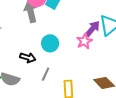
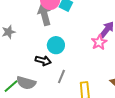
cyan circle: (50, 43) -> (56, 45), moved

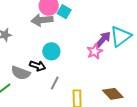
gray arrow: (44, 15) -> (42, 20), turned -85
gray semicircle: (26, 83) -> (21, 73), moved

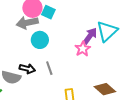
cyan circle: (51, 51) -> (40, 40), moved
gray line: (55, 83) -> (49, 68), moved, turned -40

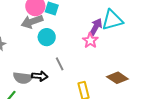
cyan triangle: (107, 31) -> (112, 20), turned 35
black arrow: (27, 69) -> (40, 76), moved

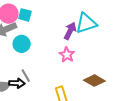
pink star: (90, 40) -> (67, 55), moved
gray line: (60, 64) -> (26, 76), moved

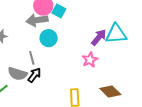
gray line: (26, 76) -> (32, 58), moved
black arrow: (17, 83) -> (34, 75), turned -70

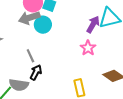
cyan circle: (49, 38) -> (43, 25), moved
gray semicircle: (17, 74) -> (19, 85), moved

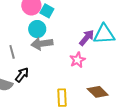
gray arrow: (29, 18) -> (42, 44), moved
gray line: (30, 56) -> (12, 52), moved

